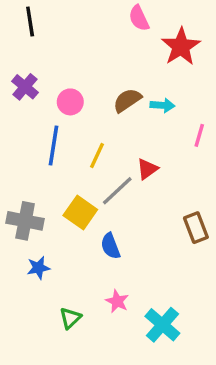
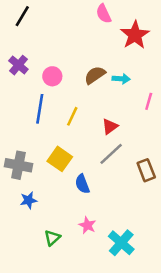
black line: (30, 21) -> (22, 16), turned 40
gray line: (117, 191) -> (111, 154), moved

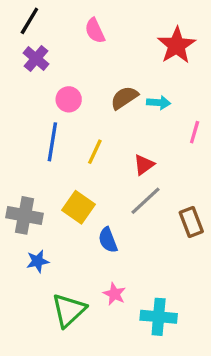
pink semicircle: (104, 14) -> (95, 31), moved
purple cross: (18, 65) -> (36, 58), moved
green triangle: (52, 238) -> (69, 310), size x1.6
cyan cross: (121, 243) -> (159, 317), turned -36

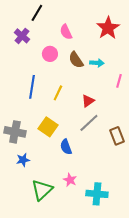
black line: (29, 21) -> (37, 13), moved
pink semicircle: (95, 31) -> (66, 32), moved
brown semicircle: (124, 98) -> (76, 60), turned -90
pink circle: (69, 99) -> (50, 54), moved

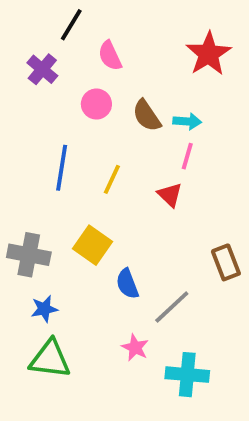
pink semicircle: (66, 32) -> (110, 56), moved
pink line: (119, 81) -> (187, 156), moved
red triangle: (88, 101) -> (170, 195), turned -40
gray line: (89, 123) -> (172, 307), moved
green triangle: (42, 190) -> (50, 359), moved, turned 50

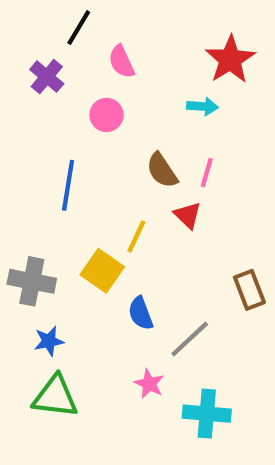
brown semicircle: (147, 116) -> (162, 170), moved
cyan arrow: (187, 121) -> (203, 106), moved
yellow line: (112, 179) -> (136, 237), moved

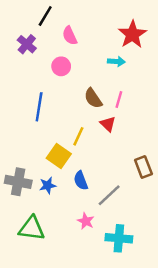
gray cross: (32, 281) -> (18, 182), moved
blue star: (49, 341) -> (48, 185), moved

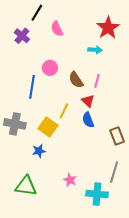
pink circle: (61, 66) -> (50, 68), moved
blue semicircle: (81, 181) -> (88, 120), moved
gray cross: (18, 182) -> (15, 124), moved
gray line: (109, 195) -> (114, 172), moved, turned -30

